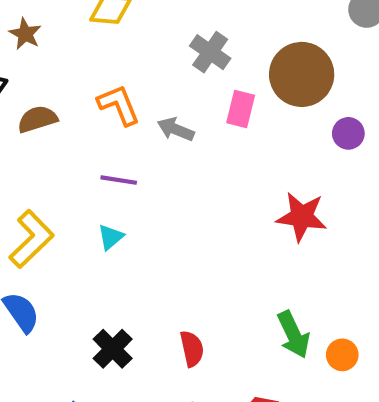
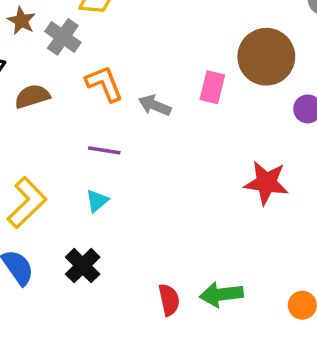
gray cross: (210, 52) -> (63, 37), moved
green arrow: (293, 335) -> (221, 294), moved, turned 108
black cross: (113, 349) -> (83, 266), moved

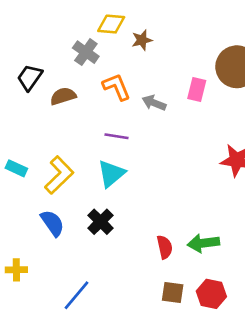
brown star: (21, 21) -> (142, 40), moved, turned 30
cyan triangle: (97, 201) -> (111, 174), size x1.6

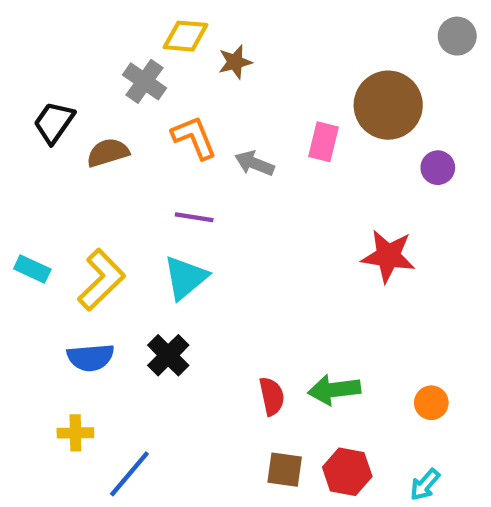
blue semicircle: (52, 223) -> (91, 357), turned 120
yellow cross: (16, 270) -> (75, 433), moved

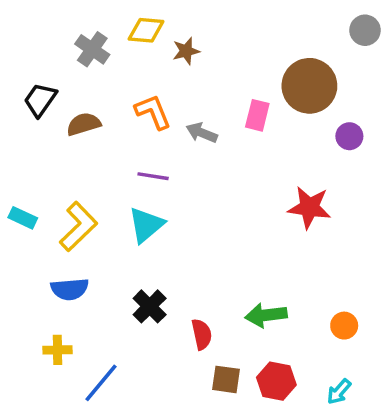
gray cross: (144, 81) -> (92, 49), moved
black cross: (168, 355) -> (150, 306), moved
red semicircle: (272, 396) -> (202, 334), moved

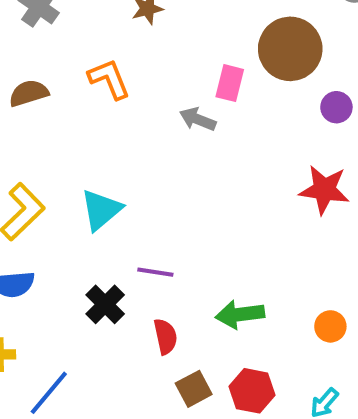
gray arrow: (202, 133) -> (198, 119), moved
purple line: (153, 176) -> (155, 272), moved
red star: (309, 207) -> (324, 190), moved
brown square: (226, 379) -> (194, 389), turned -36

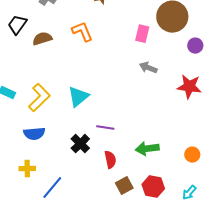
gray arrow: (198, 119) -> (148, 68), moved

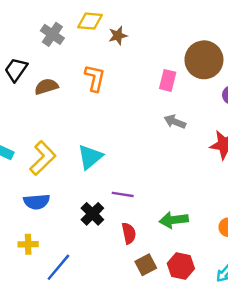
orange L-shape: (82, 32) -> (95, 78), turned 35

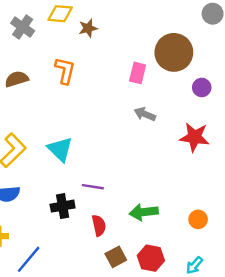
cyan triangle: (90, 157) -> (60, 149), turned -36
black cross: (92, 214) -> (63, 206), turned 35

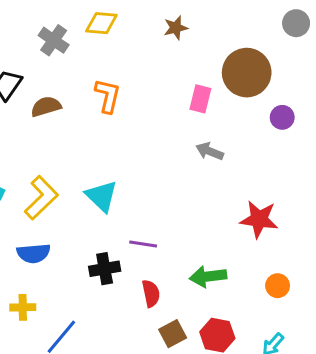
brown star: (88, 28) -> (176, 28), moved
red star: (194, 137) -> (259, 219), moved

